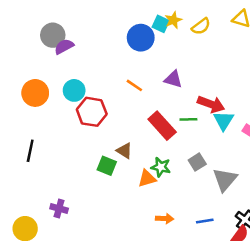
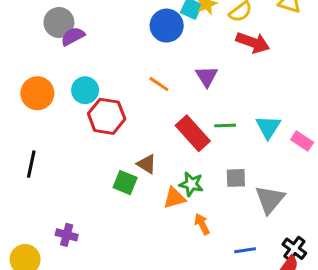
purple triangle: (173, 79) -> (207, 76), turned 42
red arrow: (211, 104) -> (253, 42), moved
gray square: (197, 162) -> (236, 178), turned 30
orange arrow: (165, 219) -> (202, 224), moved, turned -120

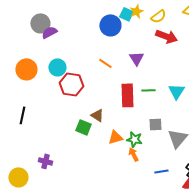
red rectangle: (193, 133) -> (127, 95), turned 40
green star: (191, 184) -> (134, 139), moved

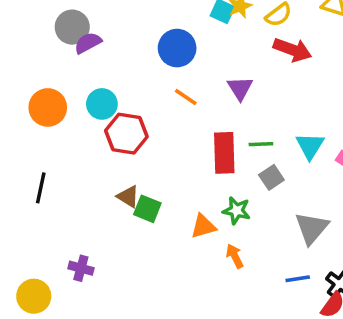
blue circle: (110, 25) -> (177, 48), moved
brown triangle: (97, 115) -> (128, 197), moved
gray square: (155, 124) -> (271, 177), moved, turned -32
green star: (134, 139) -> (236, 211), moved
blue line: (161, 171) -> (298, 279), moved

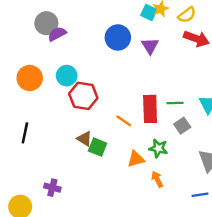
purple triangle: (240, 88) -> (150, 46), moved
orange line: (186, 97) -> (124, 121), moved

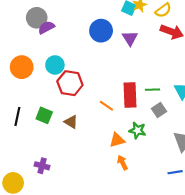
green square: (98, 147) -> (44, 115), moved
orange arrow: (157, 179) -> (122, 163), moved

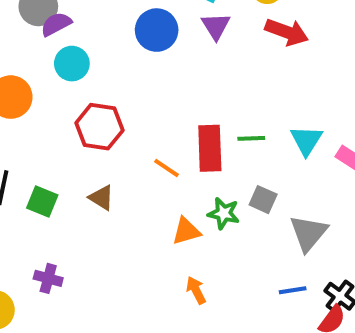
purple triangle: (130, 38) -> (216, 26), moved
cyan circle: (55, 65) -> (72, 64), moved
gray square: (159, 110) -> (263, 200), moved, turned -32
green square: (44, 115) -> (42, 202), moved
orange arrow: (122, 163) -> (196, 290), moved

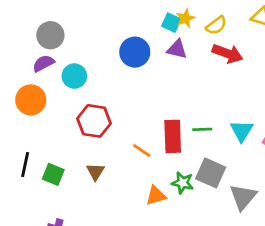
purple semicircle: (56, 24) -> (43, 63), moved
purple triangle: (216, 26) -> (177, 49), turned -45
brown triangle: (101, 198) -> (95, 172), turned 30
gray square: (263, 200) -> (211, 173), size x1.5

